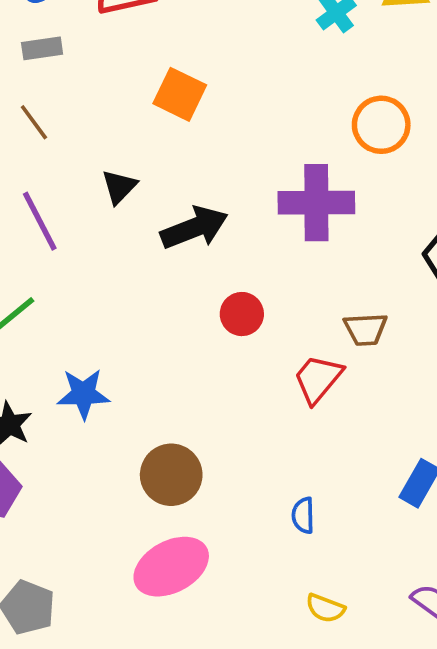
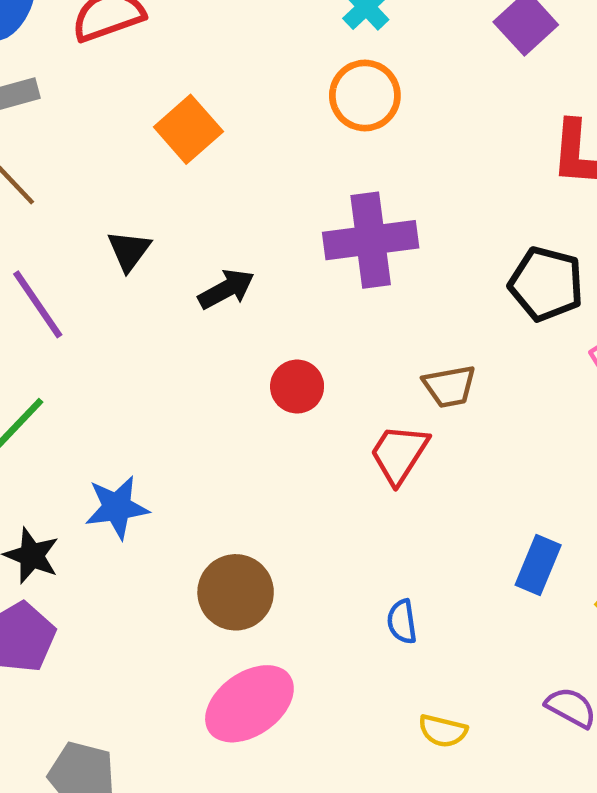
orange square: (180, 94) -> (188, 129), turned 30
orange circle: (381, 125) -> (365, 96), moved
black arrow: (194, 228) -> (226, 289), size x0.7

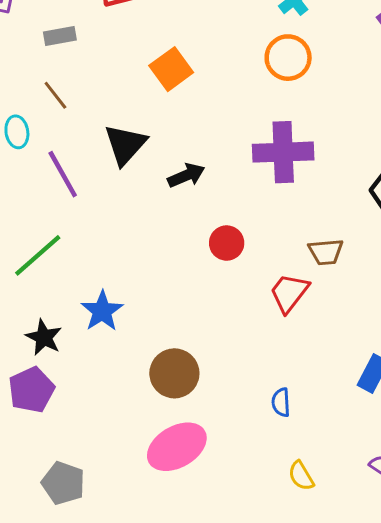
black triangle: (129, 251) -> (125, 145), size x1.5
blue star: (117, 507) -> (102, 311), turned -30
yellow semicircle: (443, 731) -> (301, 476), turned 40

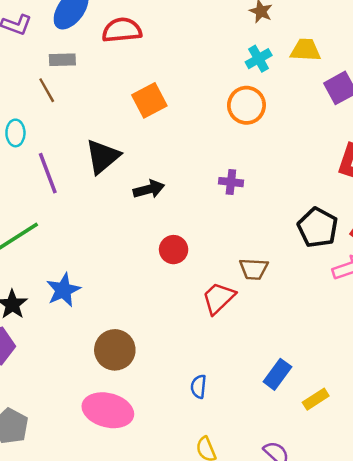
brown line: (55, 95) -> (47, 90), moved
purple cross: (283, 152) -> (231, 182), size x0.5
pink ellipse: (177, 447) -> (108, 410), turned 36

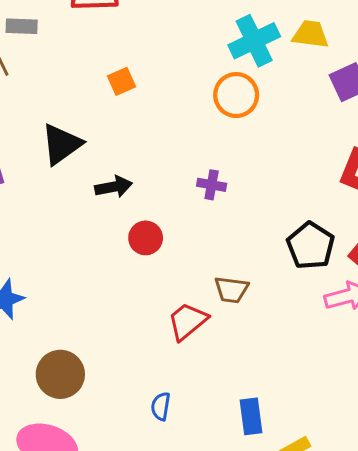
cyan cross: (259, 59) -> (254, 41), size x1.6
orange square: (149, 100) -> (121, 81), size x0.7
red circle: (174, 250) -> (146, 238), moved
blue rectangle: (277, 374) -> (251, 416), turned -48
blue semicircle: (199, 387) -> (161, 406), moved

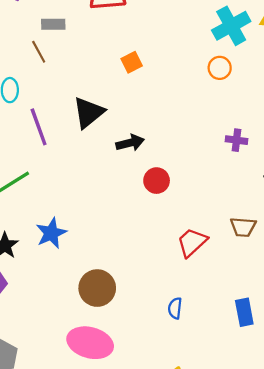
orange circle: (236, 95) -> (220, 68), size x0.7
purple cross: (212, 185) -> (236, 140), moved
brown trapezoid: (231, 290) -> (243, 227), moved

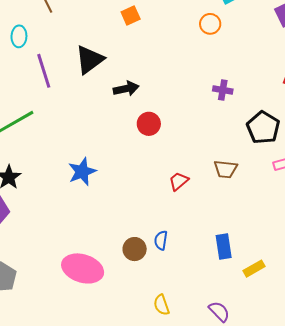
blue star: (51, 233) -> (82, 172), moved
red trapezoid: (192, 242) -> (179, 181), size x0.7
brown circle: (97, 288) -> (135, 249), moved, size x0.7

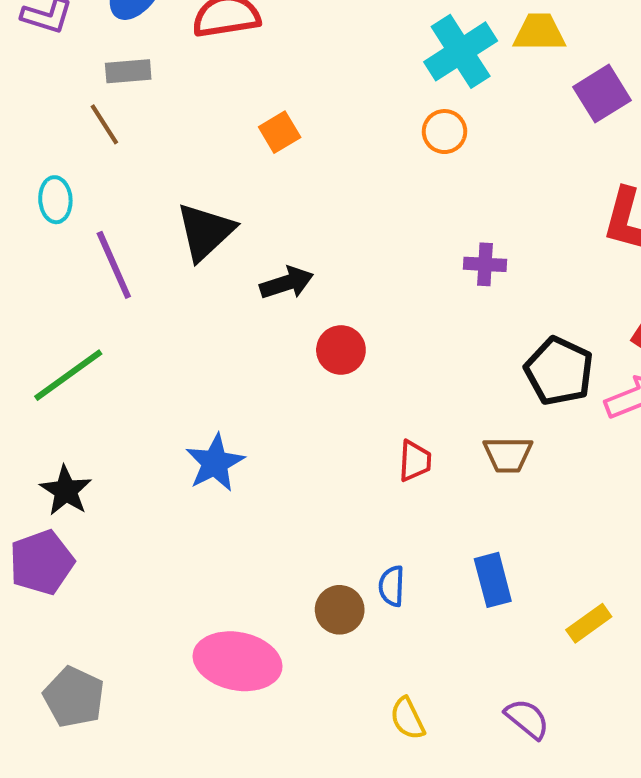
black pentagon: (263, 128) -> (559, 371), moved
brown trapezoid: (226, 169) -> (508, 455), moved
red trapezoid: (179, 181) -> (415, 461), turned 140
blue rectangle: (224, 246) -> (493, 580), moved

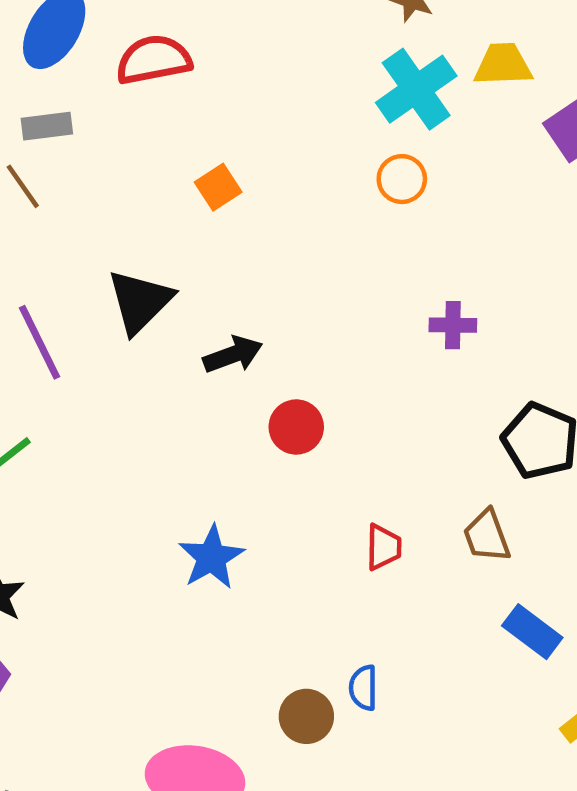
brown trapezoid: (508, 455) -> (487, 536), turned 72
blue star: (215, 463) -> (211, 557), moved
blue rectangle: (493, 580) -> (532, 632), moved, turned -36

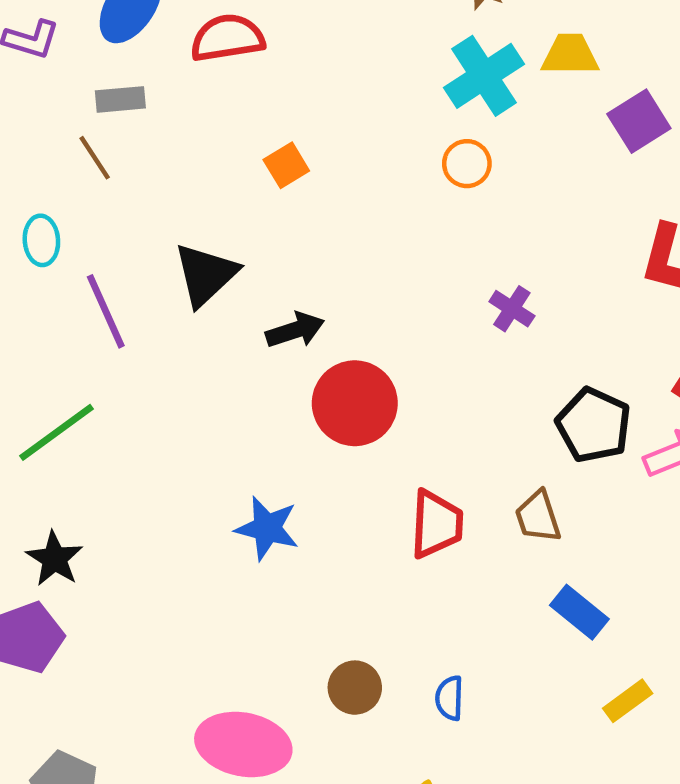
purple cross: (453, 325) -> (512, 309), turned 30
red circle: (296, 427) -> (355, 403), size x1.6
red trapezoid: (384, 547) -> (436, 524), size x1.5
blue star: (211, 557) -> (267, 528), turned -30
blue semicircle: (363, 688) -> (449, 698), moved

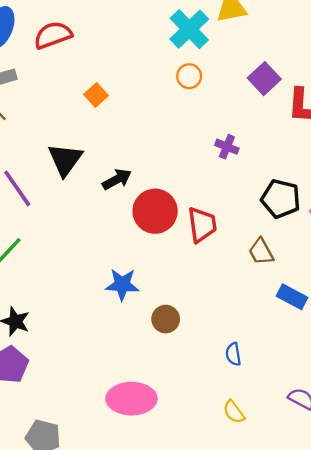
purple square: (639, 121) -> (264, 79), moved
red trapezoid: (436, 524) -> (202, 225), moved
brown circle: (355, 688) -> (166, 319), moved

